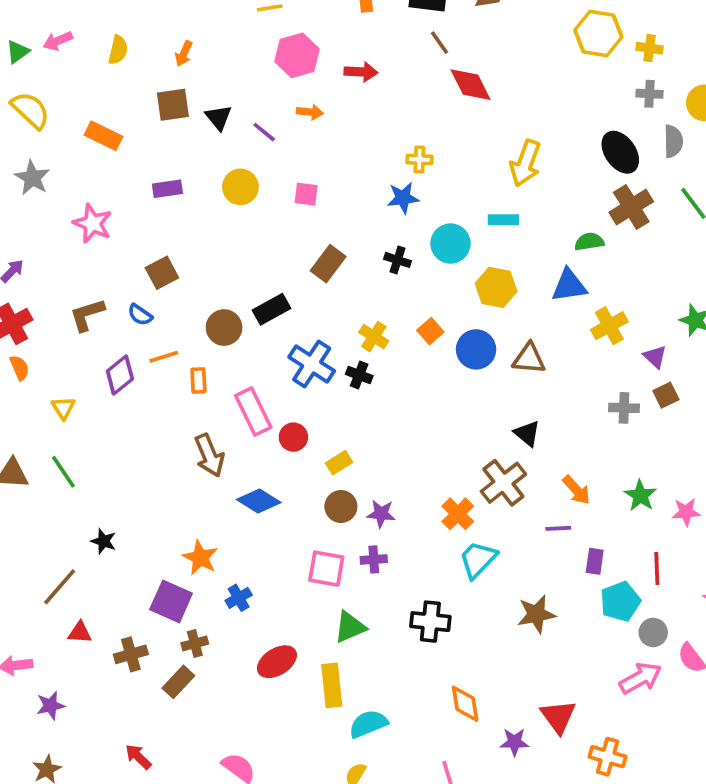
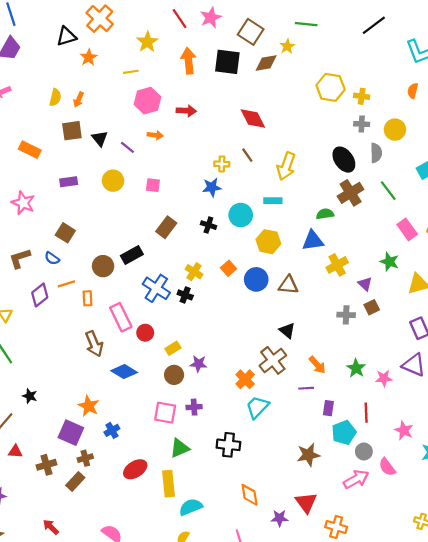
brown line: (440, 43) -> (247, 155), moved
yellow semicircle: (118, 50) -> (55, 97), moved
brown square: (162, 273) -> (65, 233), turned -30
purple star: (381, 514) -> (198, 364), moved
brown star: (536, 614) -> (308, 455), moved

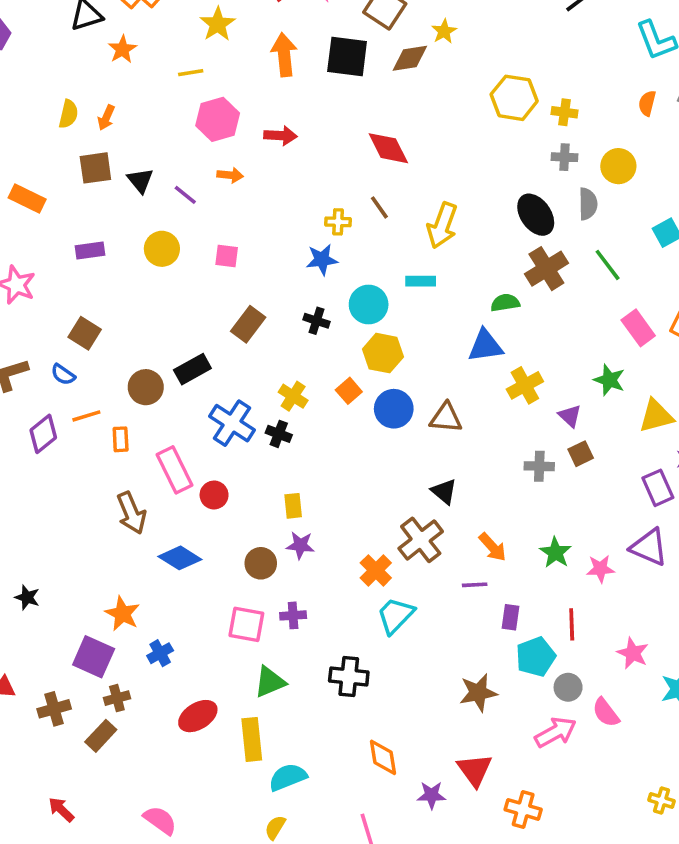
yellow hexagon: (268, 242) -> (383, 353), moved
yellow rectangle: (173, 348) -> (293, 506), moved, turned -64

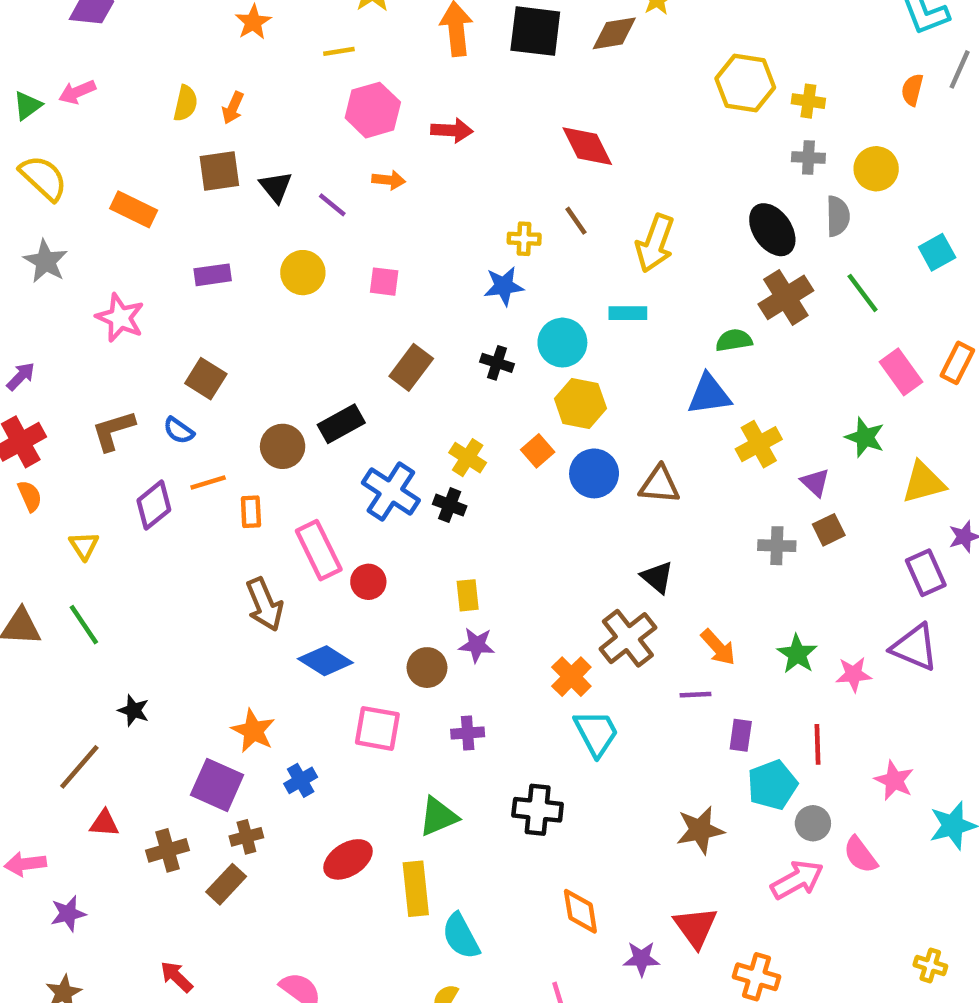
cyan trapezoid: (396, 615) -> (596, 733), turned 108
pink square: (246, 624) -> (377, 728), moved
cyan semicircle: (288, 777) -> (461, 936), turned -96

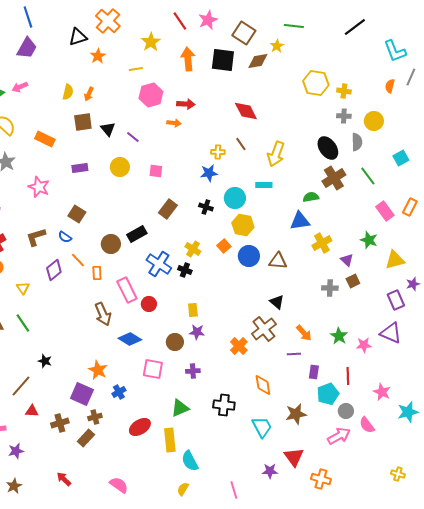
orange arrow: (389, 180) -> (174, 123), moved
orange line: (208, 482) -> (78, 260), turned 63
cyan trapezoid: (596, 733) -> (262, 427), moved
orange diamond: (580, 911) -> (263, 385), moved

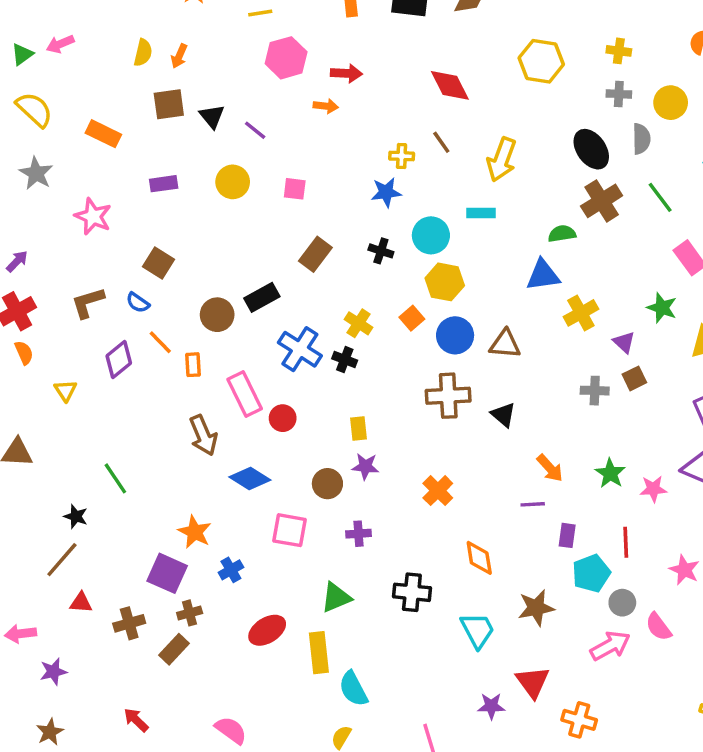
yellow hexagon: (316, 83) -> (541, 61), moved
green line: (23, 323) -> (115, 478), moved
brown cross: (264, 329) -> (448, 396), moved, turned 35
black star: (45, 361) -> (76, 516), moved

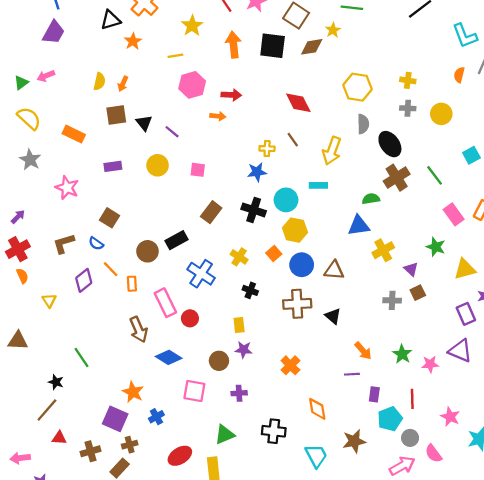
gray semicircle: (641, 139) -> (363, 124), moved
black cross: (381, 251) -> (254, 210), size x1.5
black cross: (345, 360) -> (250, 290), moved

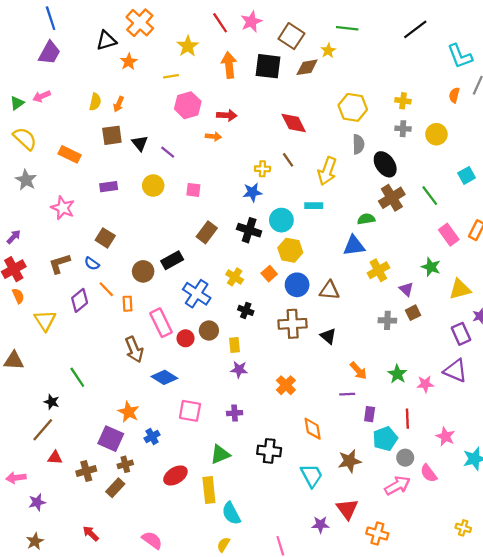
yellow triangle: (49, 300) -> (45, 320), size x1.5
brown circle: (219, 361) -> (209, 331), moved

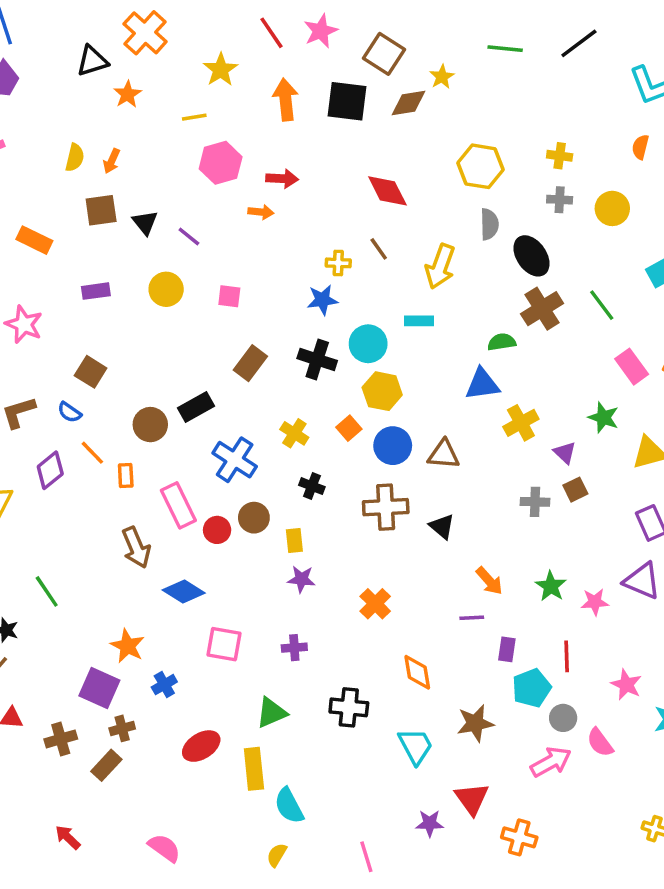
green line: (347, 28) -> (505, 49), moved

